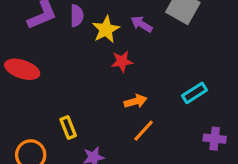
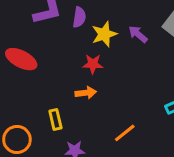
red star: (122, 61) -> (93, 64), moved
orange arrow: (135, 101) -> (86, 93), moved

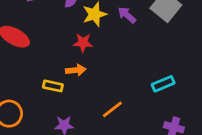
yellow rectangle: (55, 119) -> (53, 86), moved, turned -66

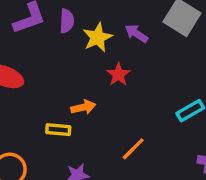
red star: (83, 43) -> (118, 74), moved, turned -30

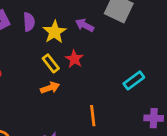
yellow rectangle: (58, 130) -> (51, 63), moved, turned 54
orange line: (133, 149) -> (93, 116), turned -45

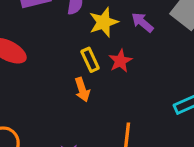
orange arrow: (50, 88) -> (82, 90), turned 78

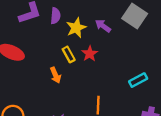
orange arrow: (82, 90) -> (56, 75), moved

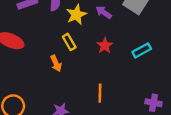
red star: (90, 54) -> (105, 46), moved
cyan rectangle: (138, 80) -> (142, 50), moved

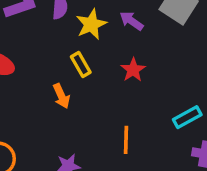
cyan rectangle: (142, 50) -> (187, 117), moved

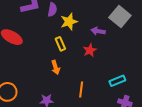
purple arrow: (131, 21) -> (98, 31), moved, turned -32
orange arrow: (61, 96) -> (56, 67), moved

